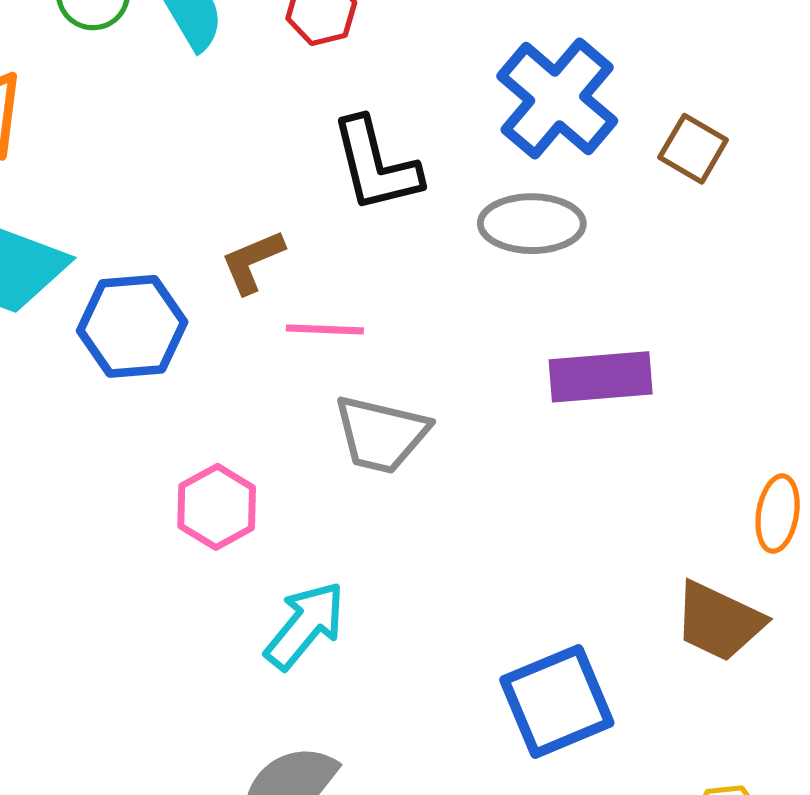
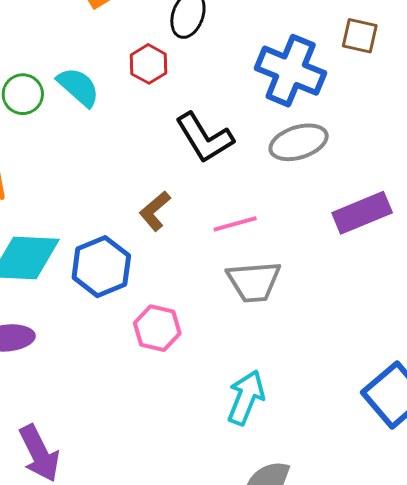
brown square: (693, 149) -> (360, 36), moved
pink line: (325, 329) -> (235, 224), moved
pink hexagon: (217, 507) -> (157, 328), moved

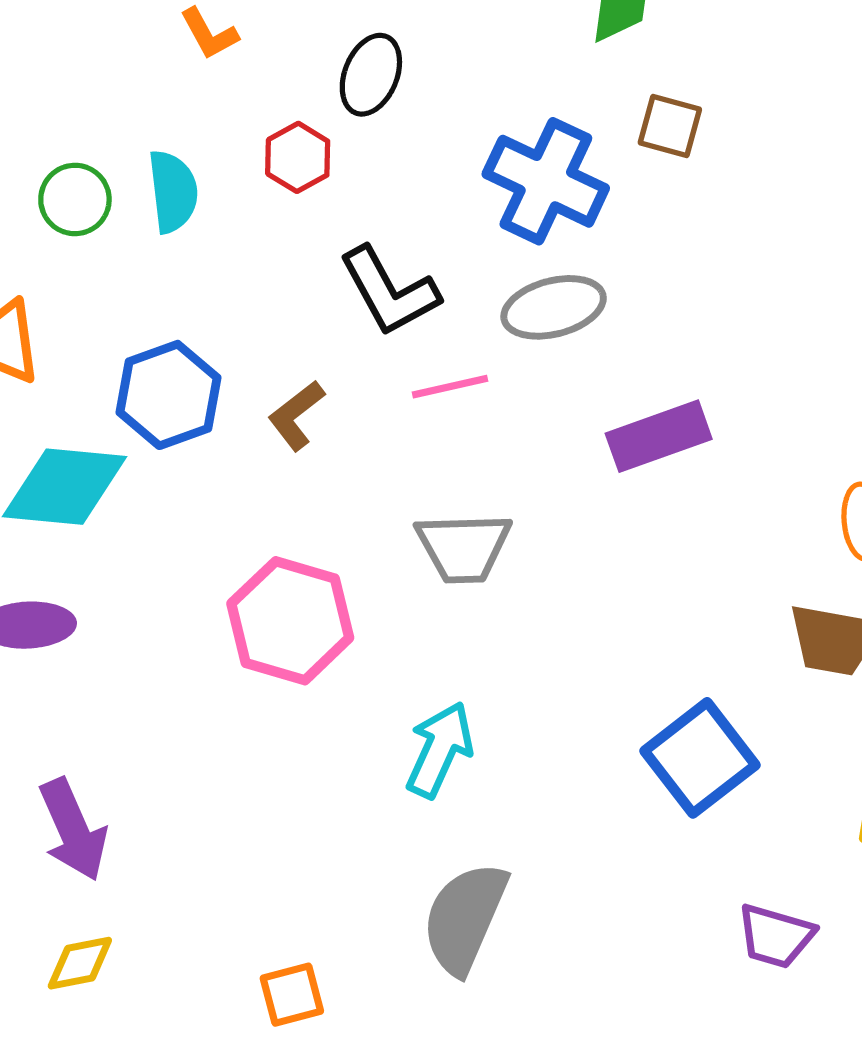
cyan semicircle: (78, 87) -> (173, 191), turned 39
pink line: (235, 224) -> (450, 387), moved
blue hexagon: (101, 267) -> (168, 395), moved
pink hexagon: (157, 328) -> (290, 621), size x1.5

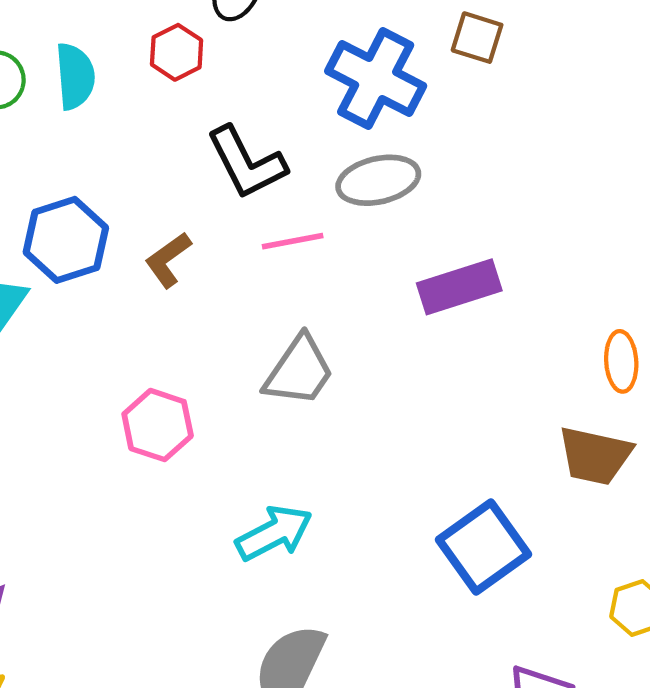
gray trapezoid: (464, 547) -> (299, 371), turned -56
pink hexagon: (290, 621) -> (158, 425), size x0.7
cyan arrow: (440, 750) -> (274, 533), turned 36

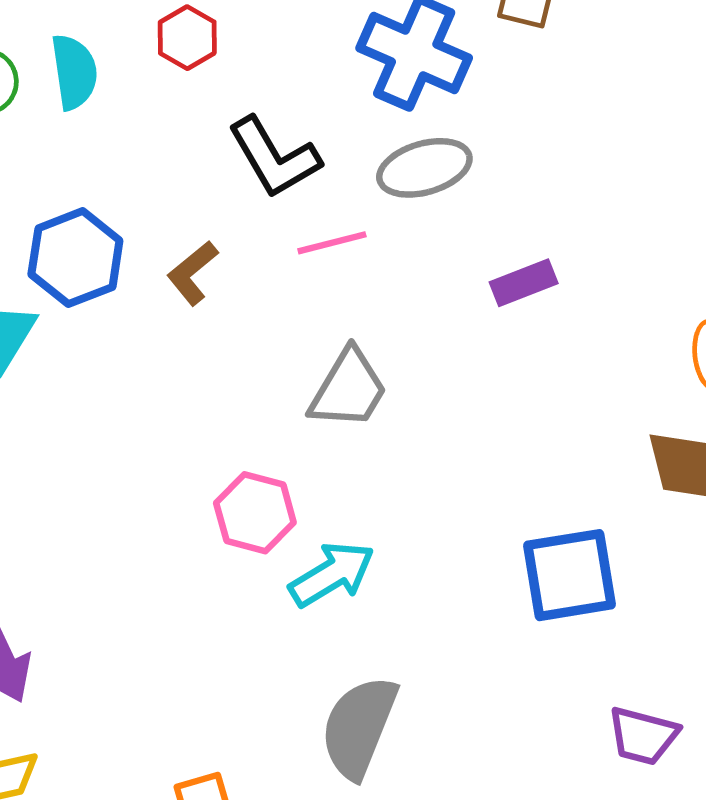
purple rectangle: (459, 287) -> (524, 283), size x0.7
pink hexagon: (158, 425) -> (255, 513), moved
blue square: (484, 547) -> (570, 575), turned 30

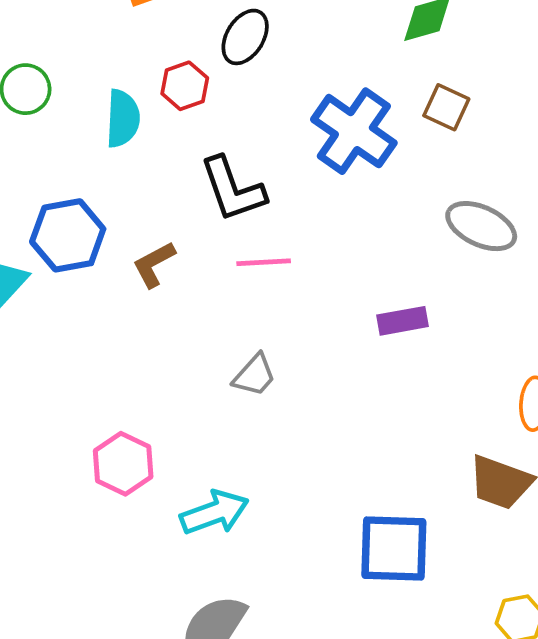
cyan semicircle: (74, 72) -> (123, 119), moved
gray ellipse: (424, 168) -> (481, 226), moved, turned 30
gray trapezoid: (348, 389) -> (254, 375), size x0.7
pink hexagon: (255, 513) -> (123, 464), moved

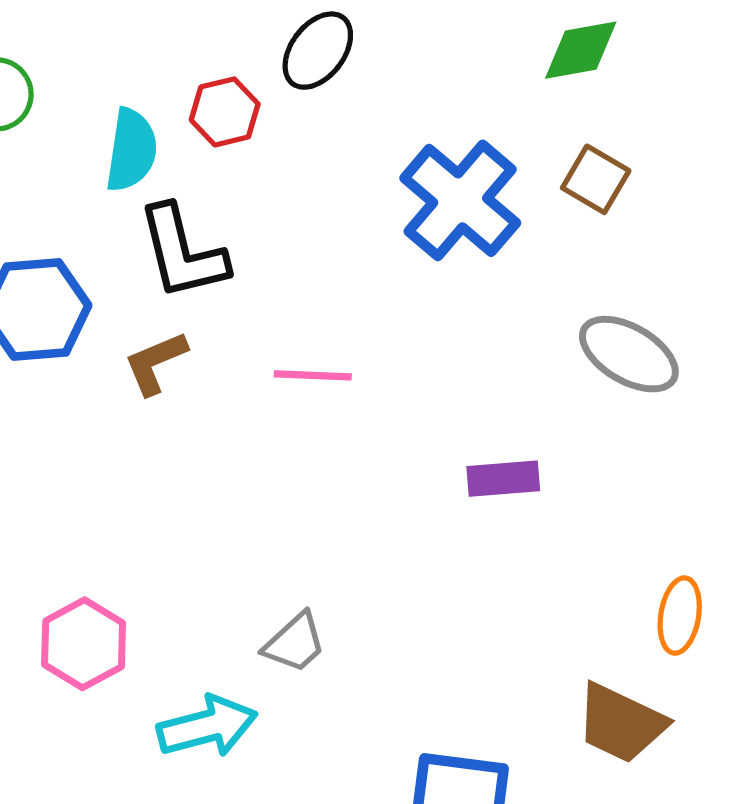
black L-shape: (233, 189) -> (182, 252), moved
gray trapezoid: (254, 375) -> (295, 643), moved

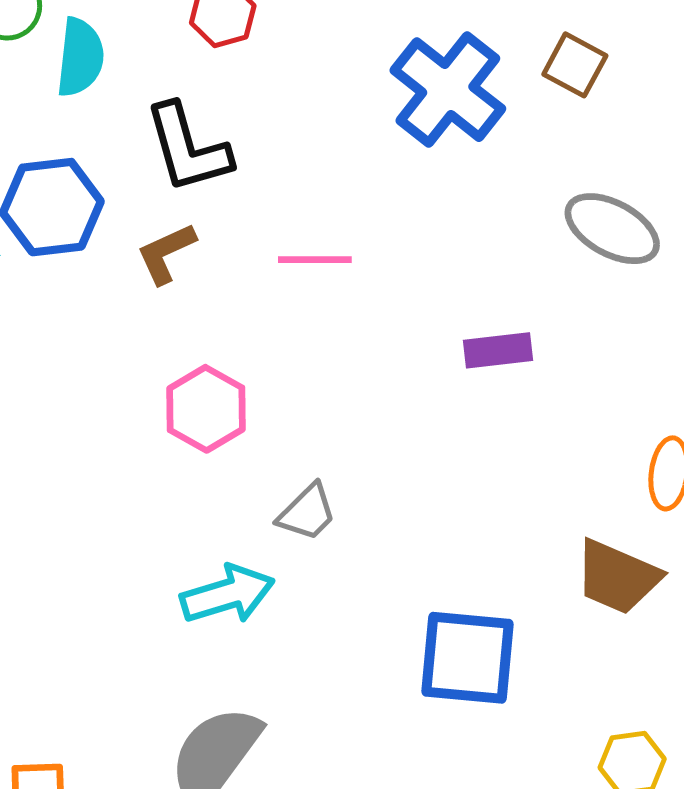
cyan semicircle: (131, 150) -> (80, 57), moved
pink hexagon: (84, 644) -> (206, 409), moved

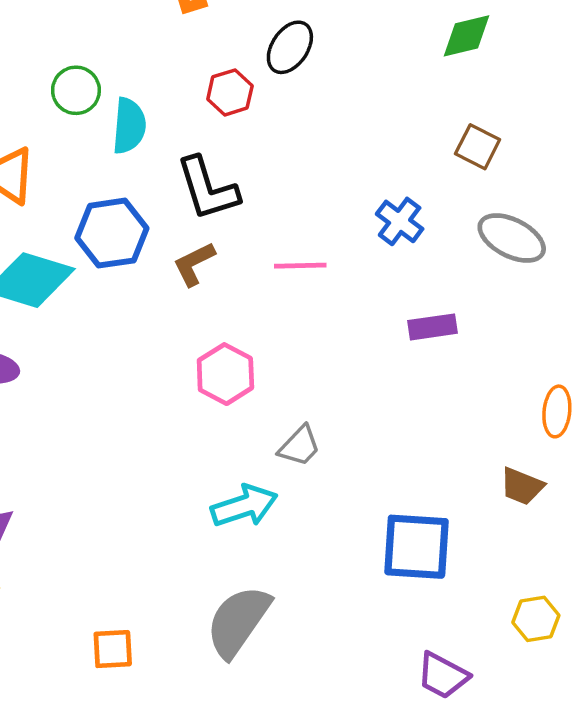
brown square: (575, 65) -> (478, 147), moved
blue cross: (448, 90) -> (400, 221), moved, size x0.6
brown trapezoid: (617, 577) -> (522, 486), size x0.7

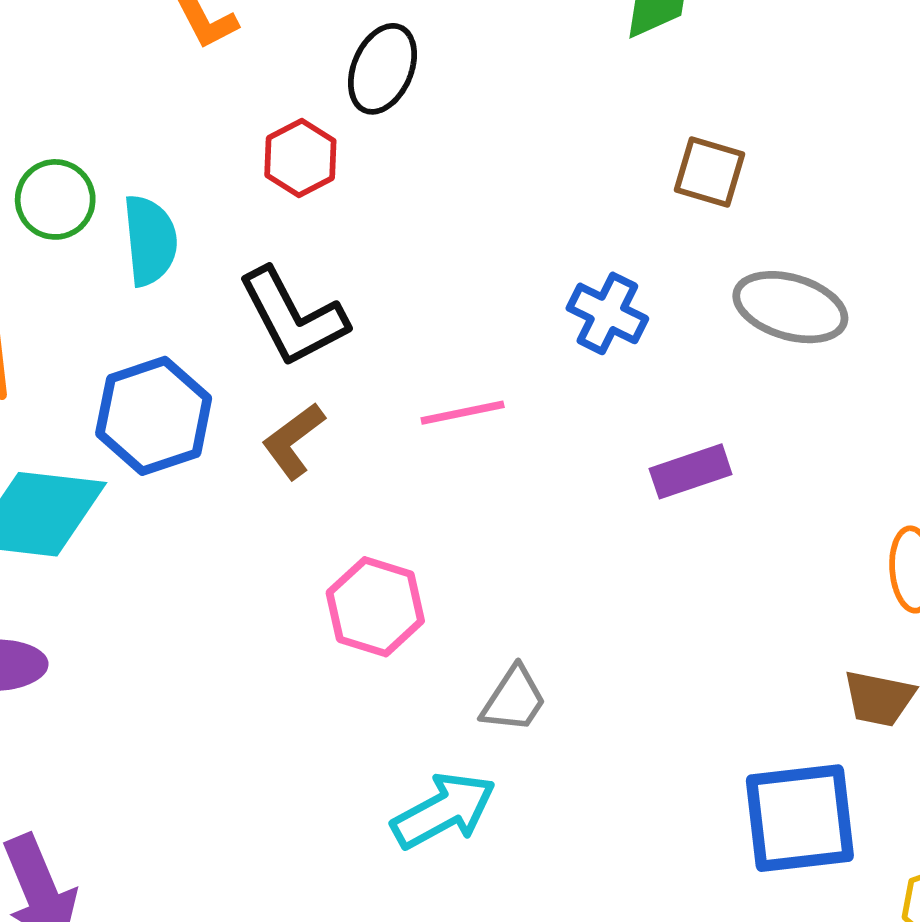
blue square: (416, 547) -> (800, 818), moved

